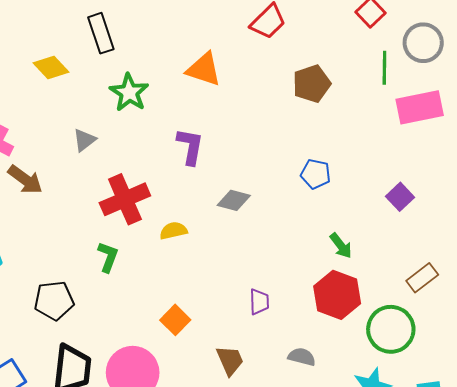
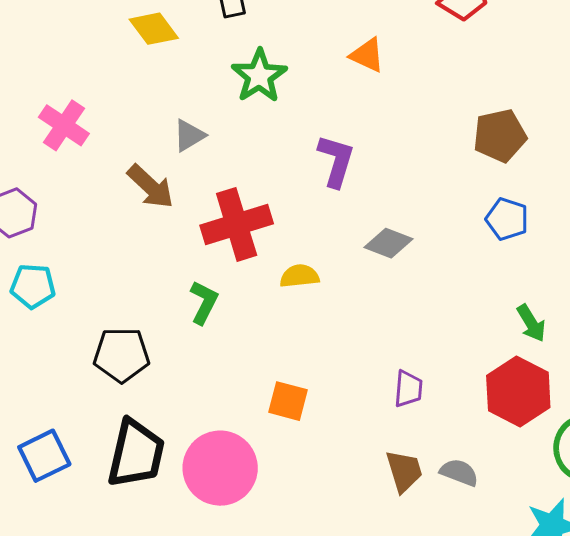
orange triangle: (204, 69) -> (367, 55), size x0.7
brown pentagon: (312, 84) -> (500, 136), moved
brown arrow: (25, 180) -> (151, 187), moved
orange square: (175, 320) -> (288, 401), turned -36
brown trapezoid: (230, 360) -> (404, 471), moved

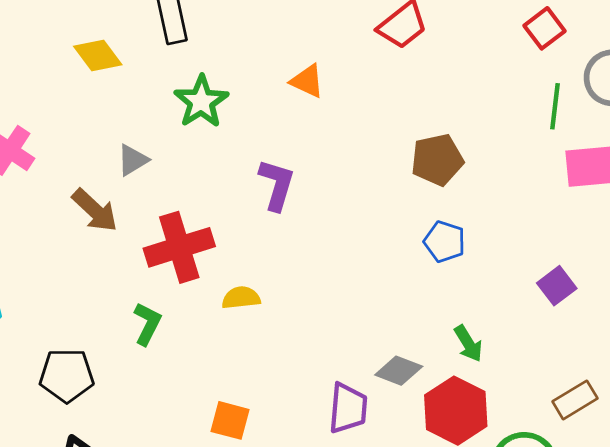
gray diamond: (388, 243) -> (399, 371), moved
purple trapezoid: (408, 389) -> (348, 408), size x1.4

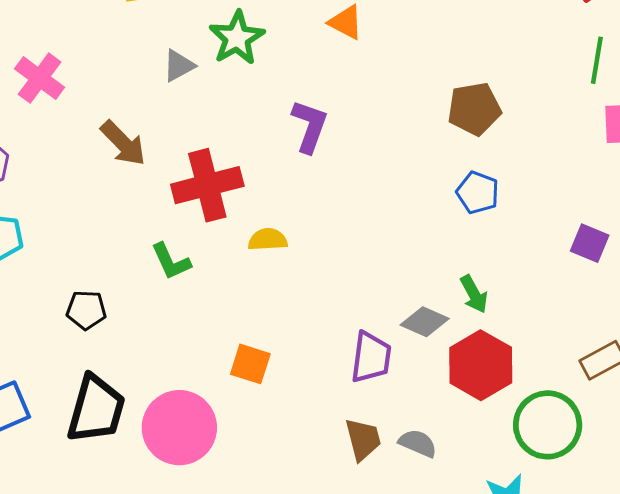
gray triangle: (133, 160) -> (179, 66), moved
purple square: (557, 286) -> (590, 243), turned -33
green L-shape: (147, 324) -> (171, 261), turned 126
green arrow: (468, 344) -> (474, 294), moved
black pentagon: (67, 375) -> (86, 310), size x0.7

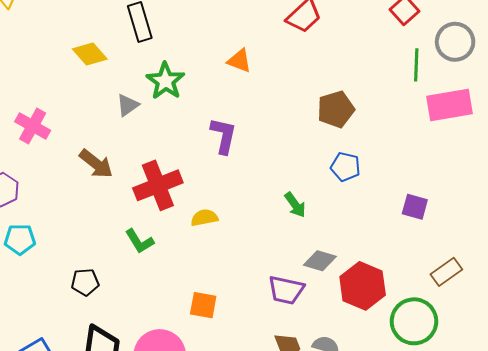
purple square: (590, 243) -> (415, 207), moved
green arrow: (474, 294) -> (295, 205), moved
purple trapezoid: (371, 357) -> (286, 290), turned 102

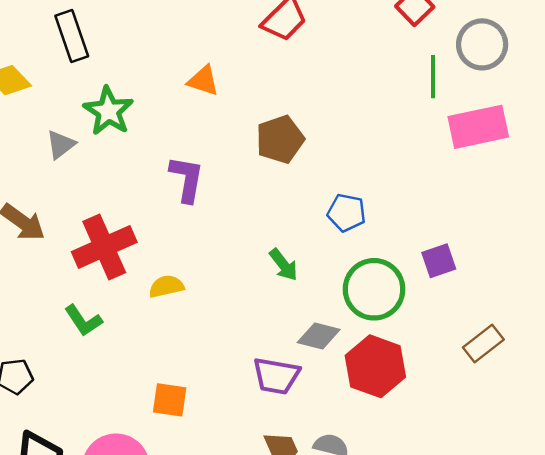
brown pentagon: (336, 109) -> (280, 139), moved
purple square: (415, 207) -> (439, 261), turned -32
green circle: (414, 321) -> (374, 289), moved

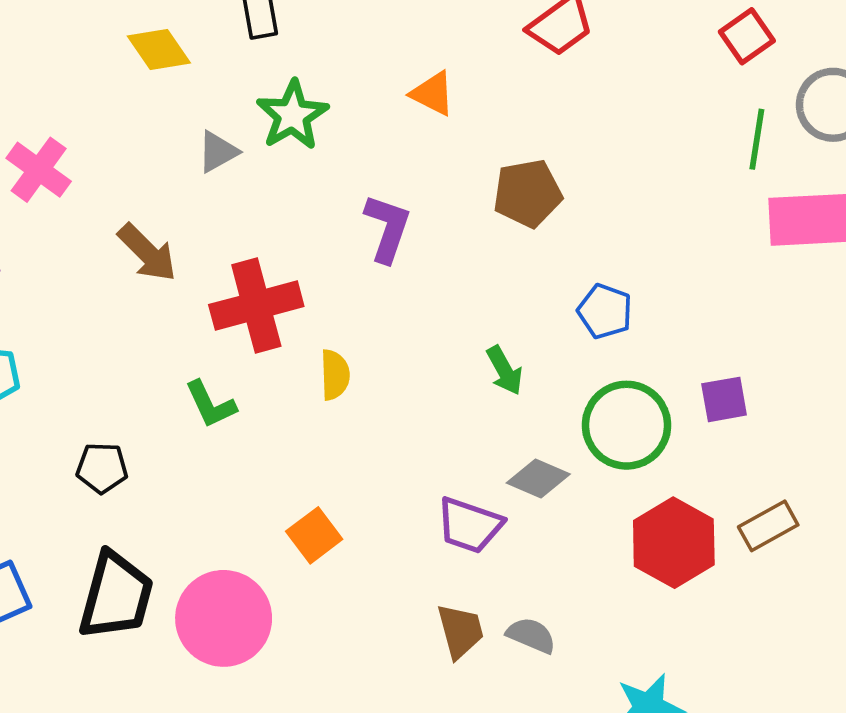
yellow semicircle: (166, 286) -> (335, 375), turned 92
red hexagon: (375, 366) -> (674, 543), moved
orange square: (170, 400) -> (314, 535), turned 36

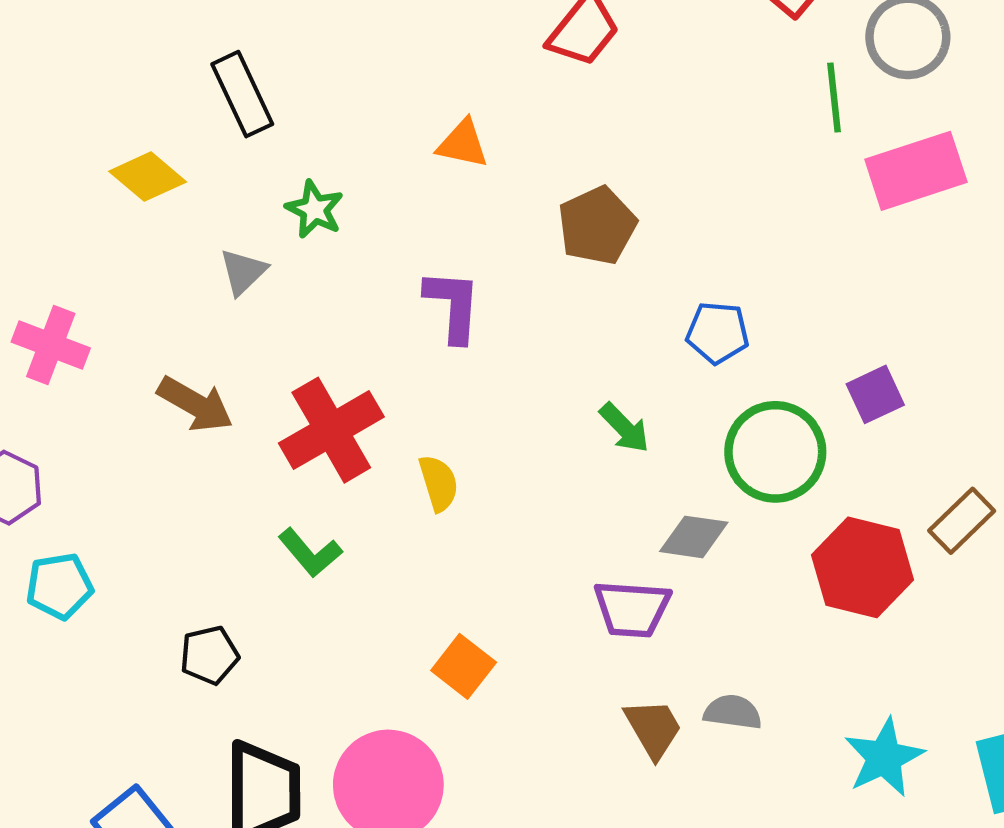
green star: (292, 115) -> (314, 209), size x0.7

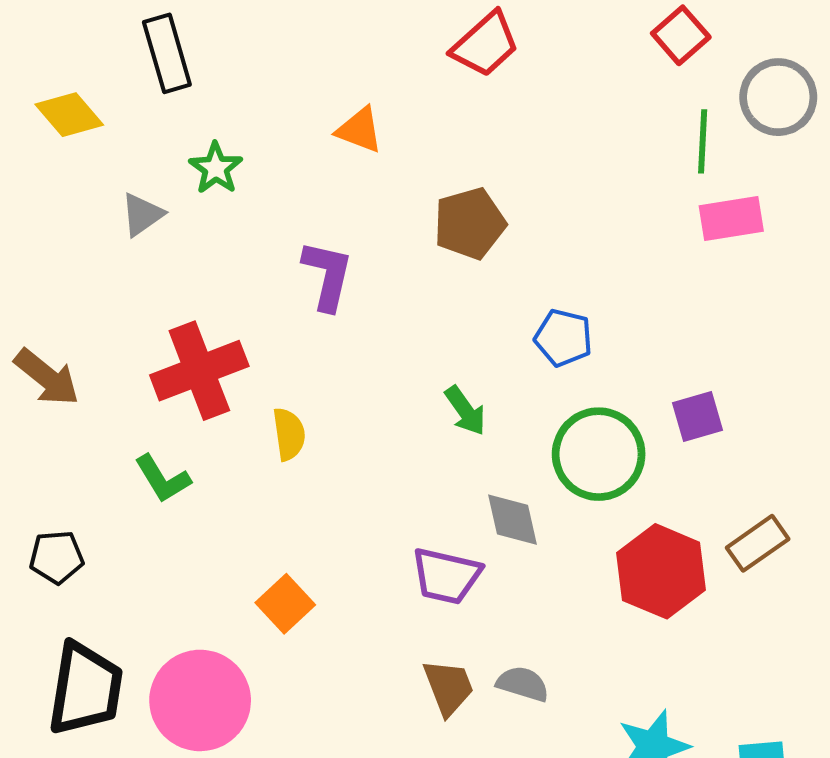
pink rectangle: (916, 171) -> (731, 218), moved, size x0.7
brown arrow: (195, 404) -> (47, 377), moved
gray diamond: (694, 537) -> (513, 520), turned 60

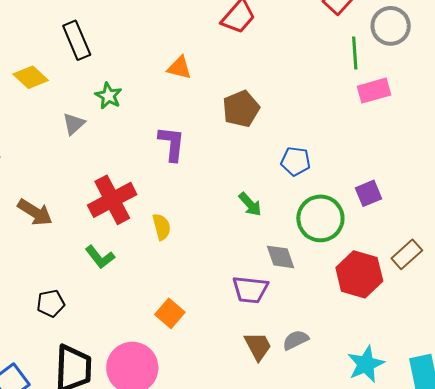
gray semicircle: (523, 684) -> (296, 340), turned -36

